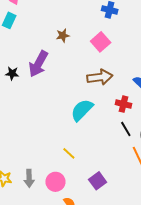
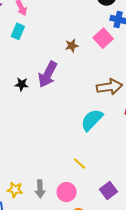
pink square: (101, 42) -> (103, 38), moved

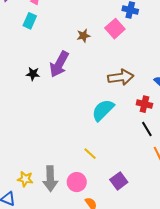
gray arrow: (40, 189) -> (50, 179), size x1.4

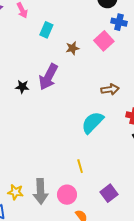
cyan rectangle: (30, 21) -> (46, 30), moved
brown arrow: (121, 77) -> (110, 89), size x0.7
yellow line: (90, 154) -> (80, 166), turned 32

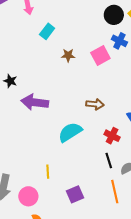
purple arrow: (48, 77) -> (35, 102), moved, turned 56
purple square: (109, 193) -> (75, 194), moved

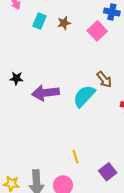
brown star: (68, 55) -> (64, 23), moved
brown arrow: (95, 104) -> (104, 79), turned 60
cyan semicircle: (70, 132) -> (84, 96), moved

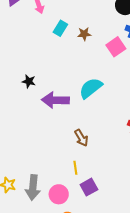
brown arrow: (104, 79) -> (81, 138), moved
cyan semicircle: (84, 96) -> (91, 88), moved
purple square: (108, 172) -> (89, 187), moved

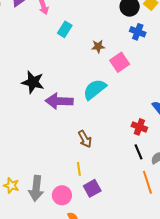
brown star: (84, 34) -> (98, 46), moved
pink square: (116, 47) -> (120, 62), moved
black star: (29, 81) -> (33, 82), size x1.6

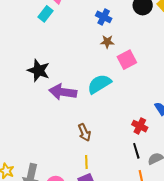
cyan rectangle: (65, 29) -> (46, 14), moved
blue cross: (138, 32) -> (104, 17), moved
yellow line: (79, 169) -> (86, 162), moved

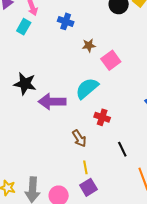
blue cross: (104, 17) -> (66, 21), moved
red cross: (140, 126) -> (102, 117), moved
black line: (136, 151) -> (122, 149), moved

